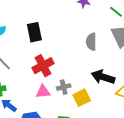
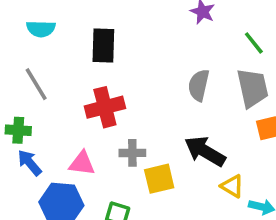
pink triangle: (43, 92) -> (82, 163), moved

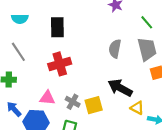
gray cross: (132, 153) -> (73, 102), moved, turned 32
blue arrow: (30, 163) -> (14, 109), moved

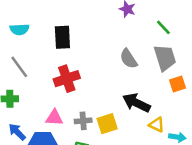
gray semicircle: (115, 49) -> (129, 59), turned -42
gray cross: (73, 102) -> (83, 121), turned -32

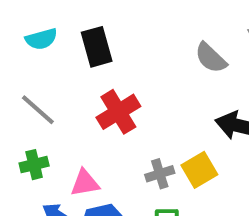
cyan semicircle: (20, 29) -> (41, 39), moved
pink triangle: (54, 118) -> (85, 183), moved

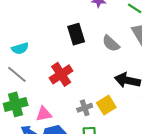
cyan semicircle: (41, 39) -> (20, 48), moved
black rectangle: (97, 47) -> (76, 34), moved
green cross: (34, 165) -> (16, 104), size x1.5

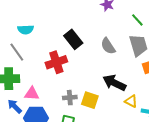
black rectangle: (76, 34) -> (73, 39), moved, turned -36
yellow square: (106, 105) -> (90, 100), turned 36

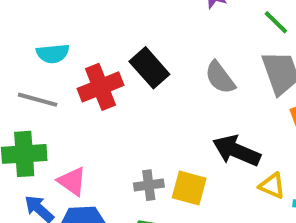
gray line: (17, 52) -> (38, 100), turned -36
red cross: (56, 62) -> (100, 87), moved
pink triangle: (32, 94) -> (72, 181), turned 35

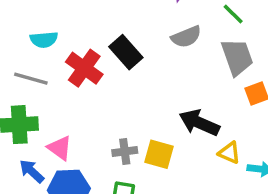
gray semicircle: (220, 78) -> (186, 37), moved, turned -76
red cross: (100, 87) -> (84, 68), turned -33

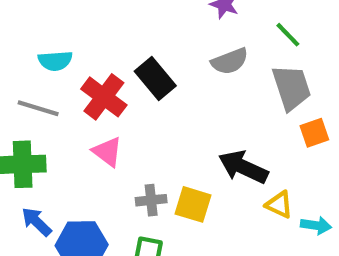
pink triangle: (60, 148) -> (107, 152), moved

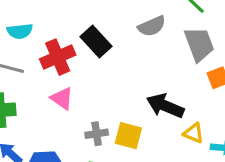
red cross: (104, 97) -> (58, 57), turned 32

